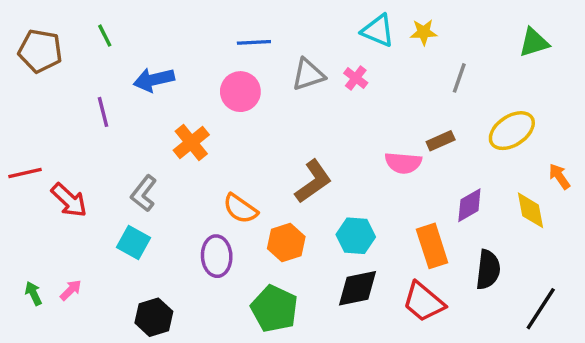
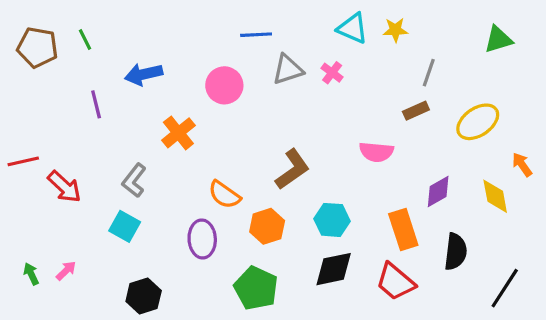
green line: (105, 36) -> (85, 39), moved
blue line: (254, 42) -> (256, 35), moved
brown rectangle: (441, 141) -> (416, 111), moved

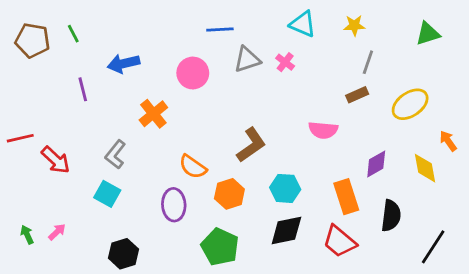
yellow star: (395, 30) -> (354, 25), moved

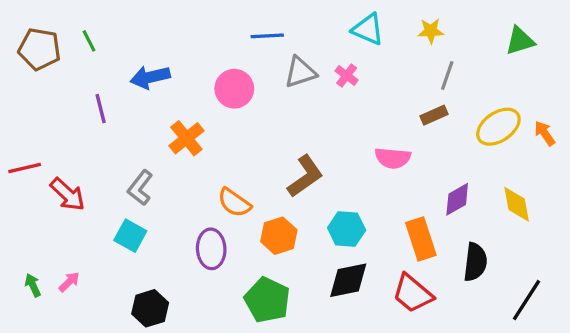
orange arrow: (448, 141) -> (545, 133), moved

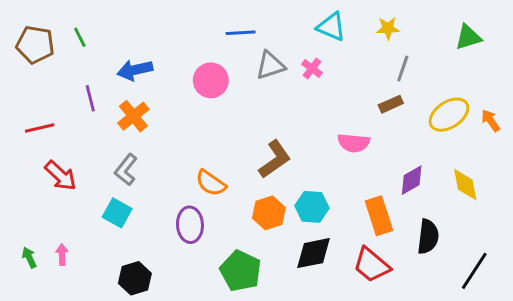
orange cross: (186, 138) -> (133, 116), moved
red line: (25, 168) -> (40, 128), moved
orange hexagon: (279, 236) -> (269, 213), moved
pink arrow: (69, 282) -> (62, 255), turned -48

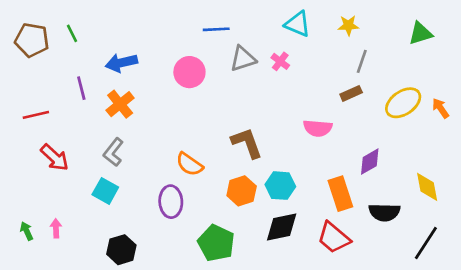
brown L-shape: (275, 159) -> (247, 143), turned -75
yellow diamond: (465, 185) -> (427, 187), moved
black semicircle: (428, 237) -> (384, 212), turned 84

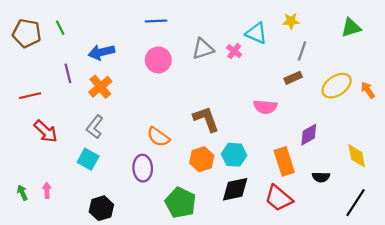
cyan triangle: (298, 24) -> (256, 33), moved
blue line: (216, 29) -> (156, 21), moved
black semicircle: (384, 212) -> (321, 177), size x0.7

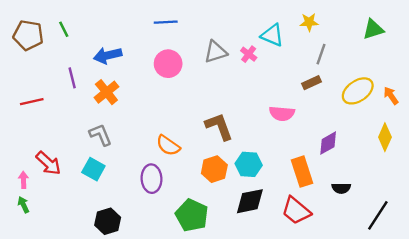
gray L-shape: (95, 127) -> (101, 135), turned 120
red arrow: (46, 131) -> (48, 163), moved
yellow diamond: (357, 156) -> (385, 137), moved, turned 35
pink arrow: (47, 190) -> (23, 180), moved

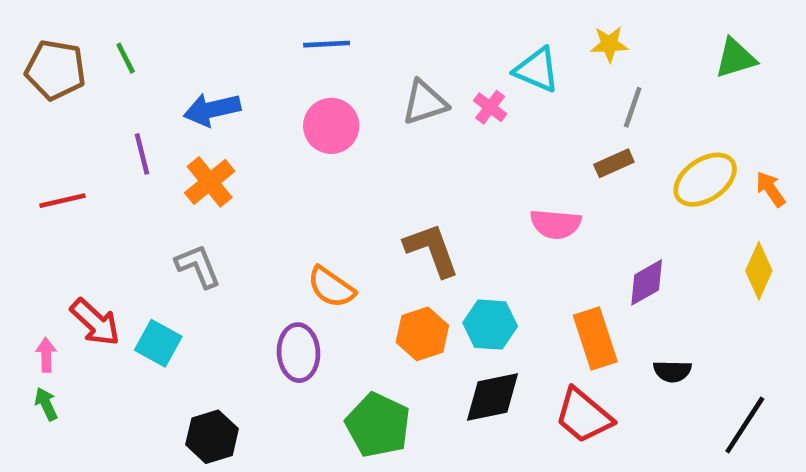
cyan square: (93, 169) -> (158, 343), moved

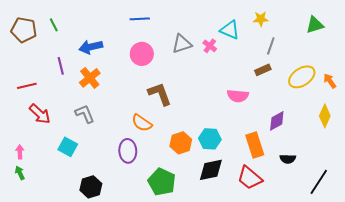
brown L-shape: (432, 250) -> (160, 94), moved
red arrow: (95, 322) -> (40, 114), moved

